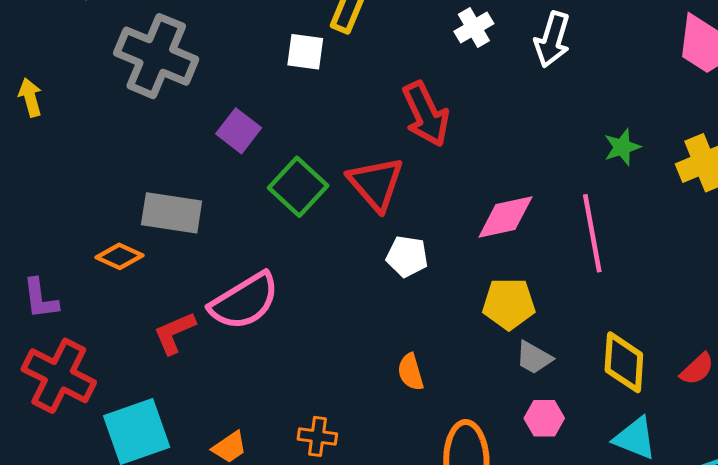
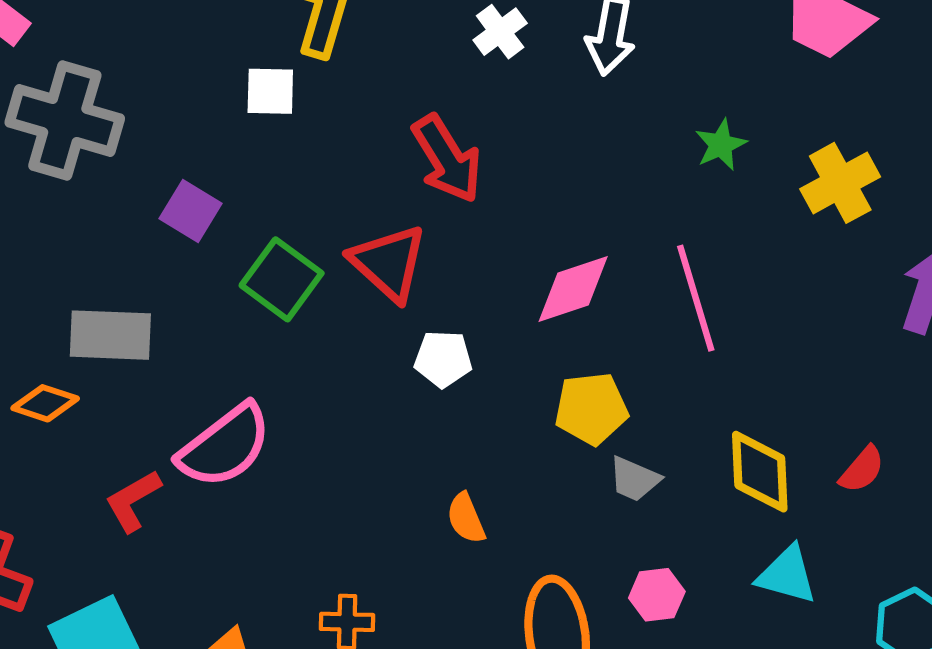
green star: (622, 147) -> (721, 145), moved
pink hexagon: (544, 418) -> (657, 595), moved

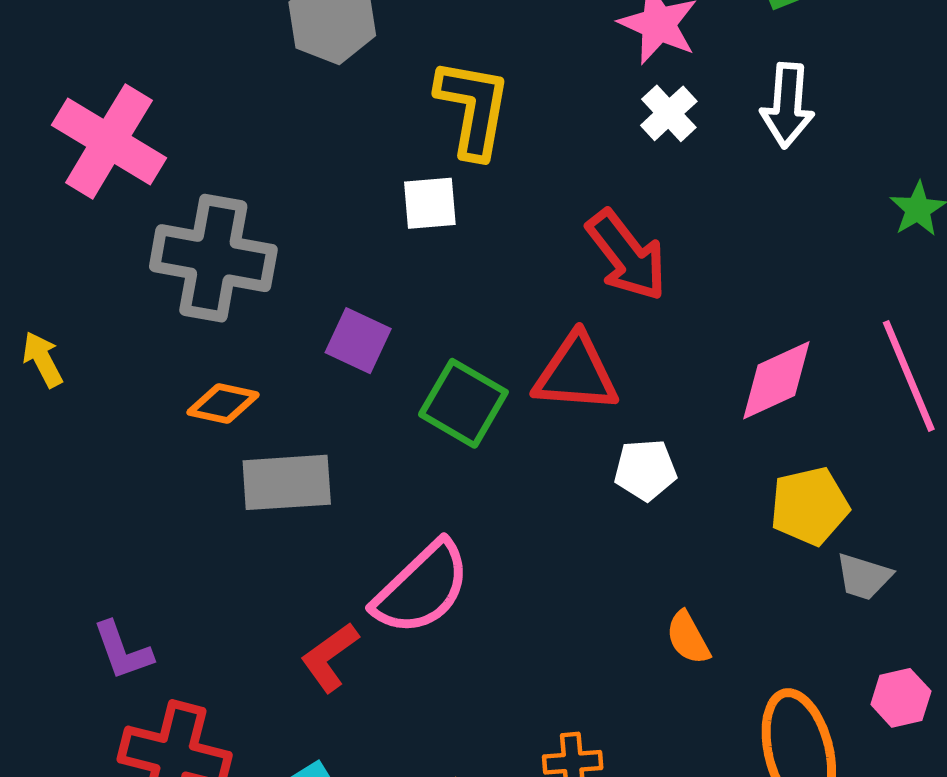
red triangle: (389, 263) -> (576, 373), turned -32
orange diamond: (45, 403) -> (223, 404), moved

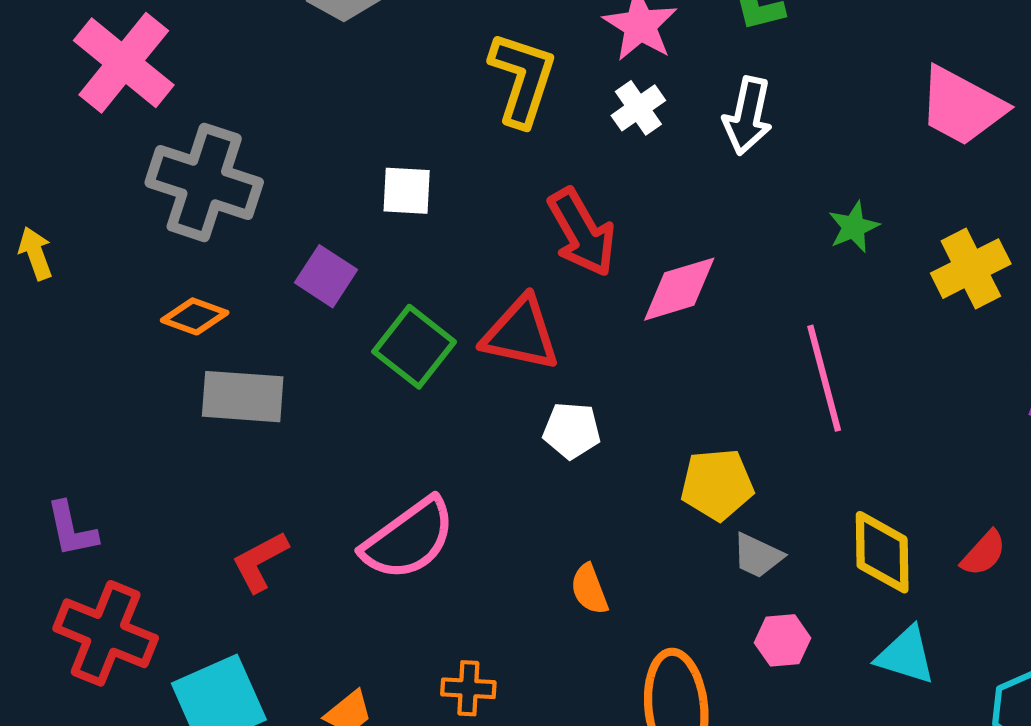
yellow L-shape: (473, 108) -> (522, 79), moved
white square: (430, 203) -> (407, 191), moved
pink diamond: (776, 380) -> (679, 289), moved
pink semicircle: (422, 588) -> (409, 539), moved
pink hexagon: (901, 698) -> (783, 640), moved

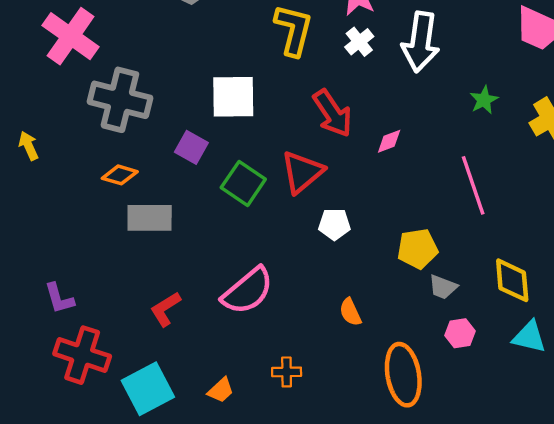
white arrow: (748, 116) -> (421, 42), size x1.4
white square: (407, 191) -> (233, 97), size x1.6
pink diamond: (679, 289) -> (389, 141), size x0.6
red triangle: (521, 334) -> (302, 172), turned -48

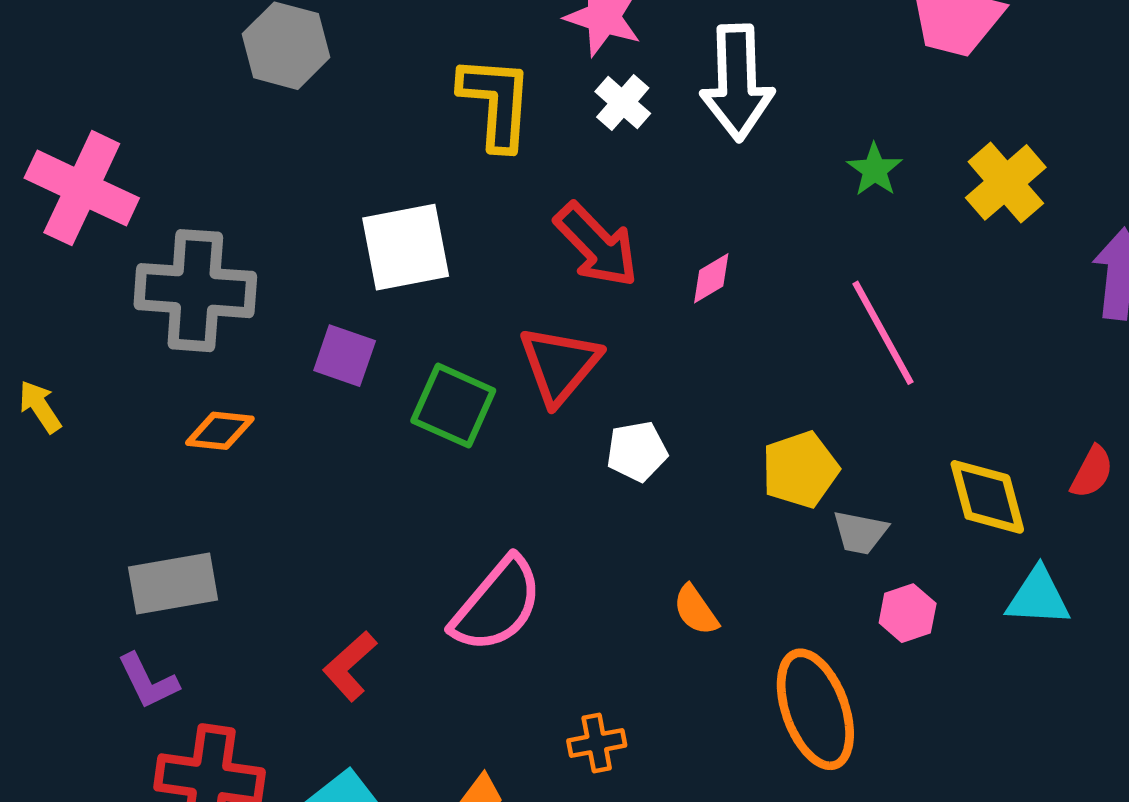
gray rectangle: (150, 218) -> (173, 583), moved

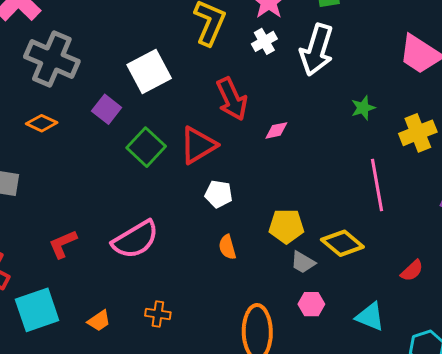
white square: (406, 247) -> (149, 72), turned -36
pink line: (883, 333) -> (377, 185), moved
yellow diamond: (987, 497) -> (342, 243), moved, turned -54
orange semicircle: (696, 610) -> (227, 247), moved

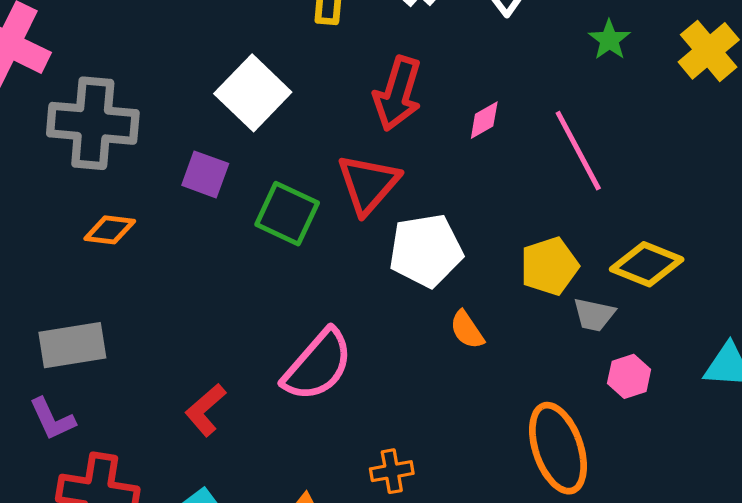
red arrow: (232, 99) -> (398, 93), turned 60
pink line: (377, 185) -> (578, 151), moved
white pentagon: (219, 194) -> (426, 250), size x1.6

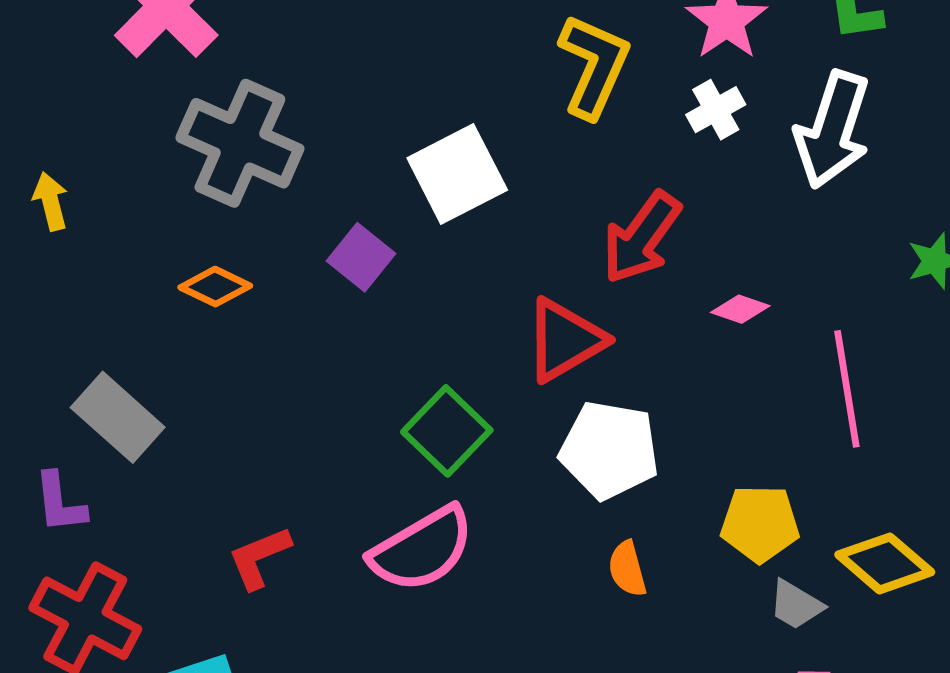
pink diamond: (484, 120) -> (740, 309), turned 30
green square: (287, 214) -> (447, 431), moved
gray rectangle: (72, 345) -> (118, 417), turned 32

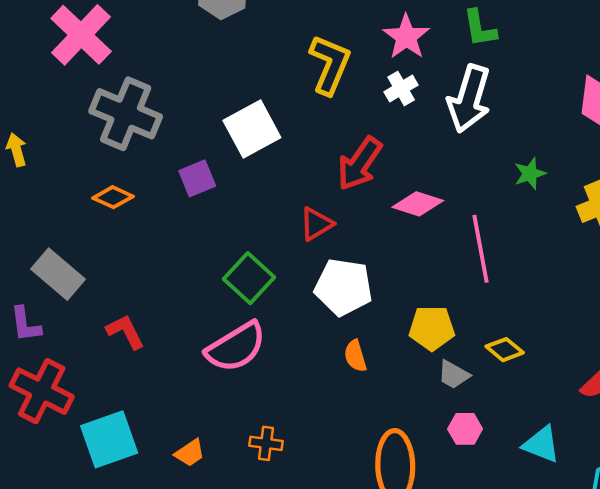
purple square: (361, 257) -> (197, 178), turned 30
pink diamond: (740, 309) -> (418, 204), size x1.5
red triangle: (565, 340) -> (316, 224), size x0.7
red L-shape: (259, 558) -> (125, 332), moved, turned 87
yellow diamond: (885, 563) -> (505, 350), size x0.7

